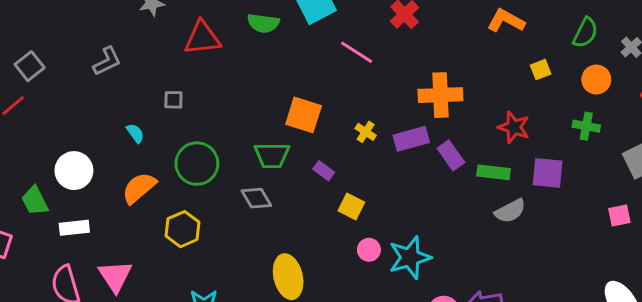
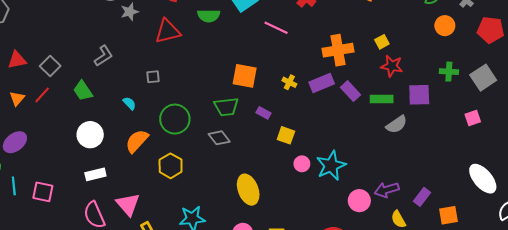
yellow square: (541, 70) -> (382, 42), moved
green cross: (586, 126) -> (449, 72), moved
green trapezoid: (35, 201) -> (83, 91), moved

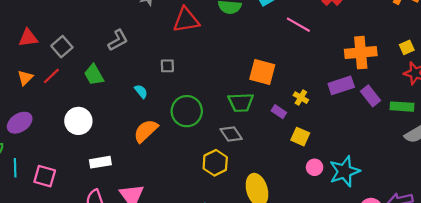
yellow cross: (289, 82) -> (301, 98), moved
white circle: (90, 135) -> (78, 121), moved
yellow hexagon: (171, 166) -> (215, 163), moved

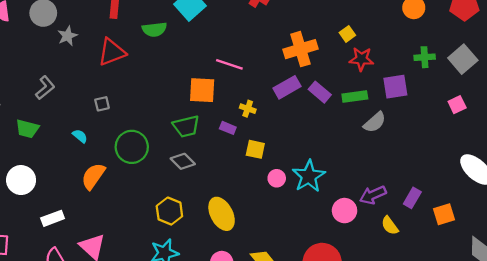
pink line: (298, 25) -> (229, 64), moved
green trapezoid: (94, 75) -> (27, 129), turned -35
yellow hexagon: (215, 163) -> (169, 211), moved

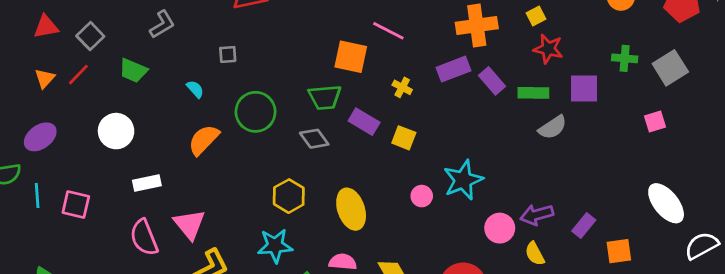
purple rectangle: (228, 128) -> (364, 122), moved, size x1.5
pink circle: (277, 178) -> (422, 196), moved
yellow semicircle: (390, 226) -> (535, 254), moved

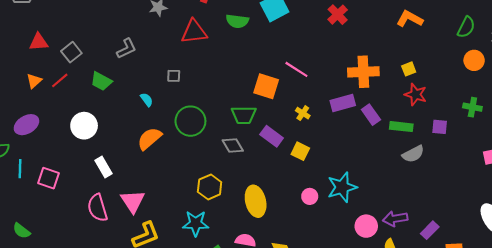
purple square: (584, 88) -> (440, 127), size x0.7
white rectangle: (147, 183) -> (104, 167), turned 66

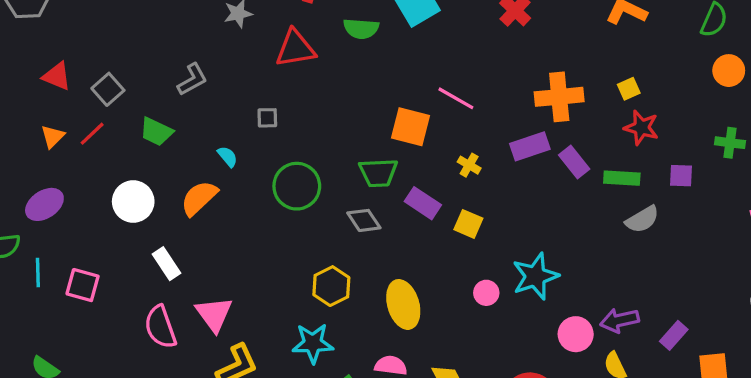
red triangle: (39, 42) -> (57, 76), turned 30
orange semicircle: (149, 139) -> (199, 198), moved

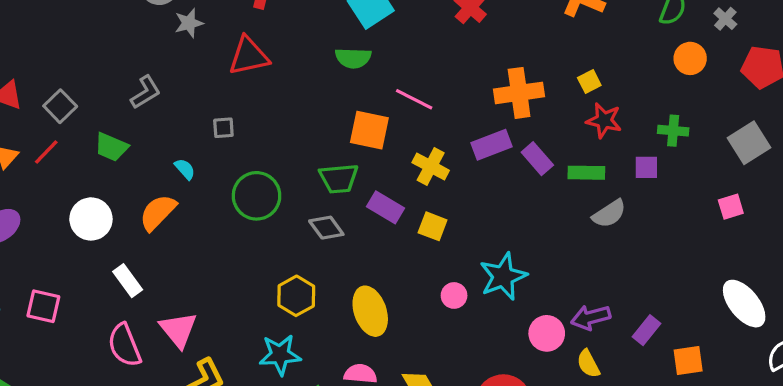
green semicircle: (361, 29) -> (353, 58), moved
green cross: (730, 143) -> (673, 131), moved
yellow cross: (469, 165) -> (431, 166), size x1.5

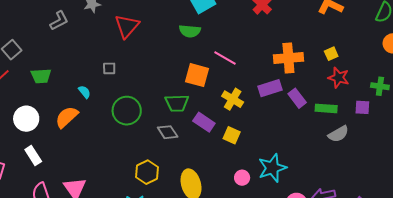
red triangle: (249, 56) -> (127, 26), turned -40
gray L-shape: (146, 92) -> (59, 21), moved
green trapezoid: (111, 147) -> (41, 76), turned -30
white rectangle: (128, 281) -> (33, 156), moved

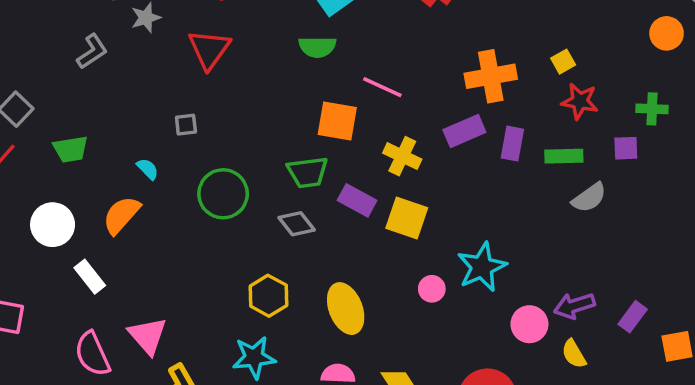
purple rectangle: (297, 98) -> (512, 144), turned 54
yellow square: (232, 135) -> (407, 218), size x1.4
white rectangle: (33, 156) -> (90, 277), moved

